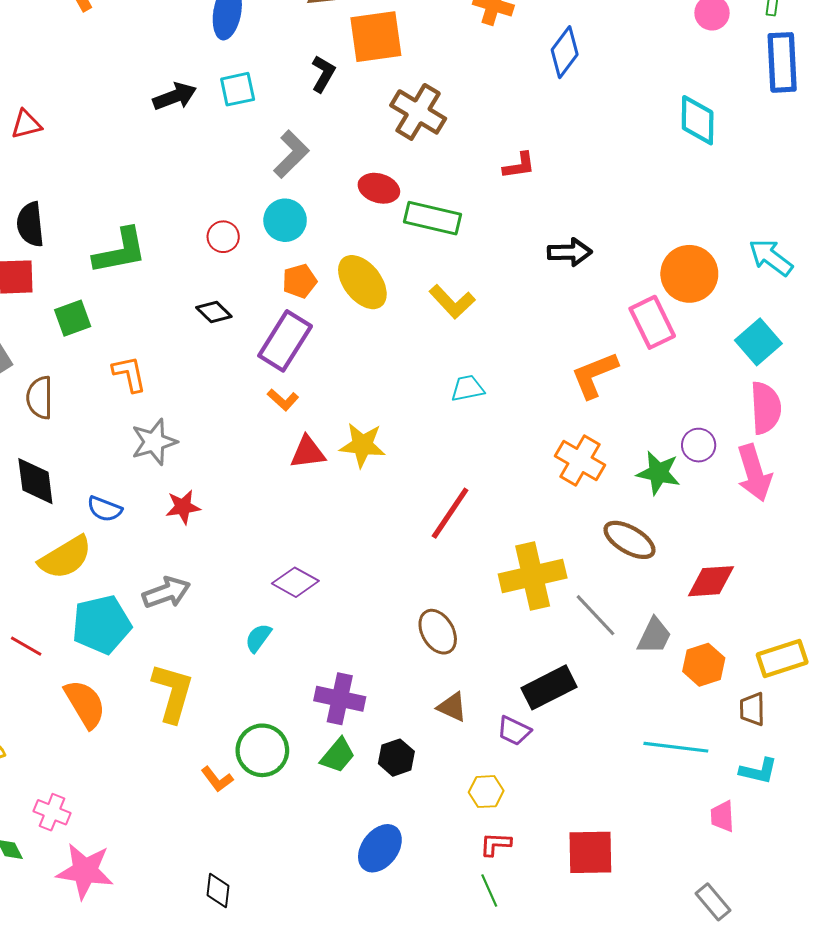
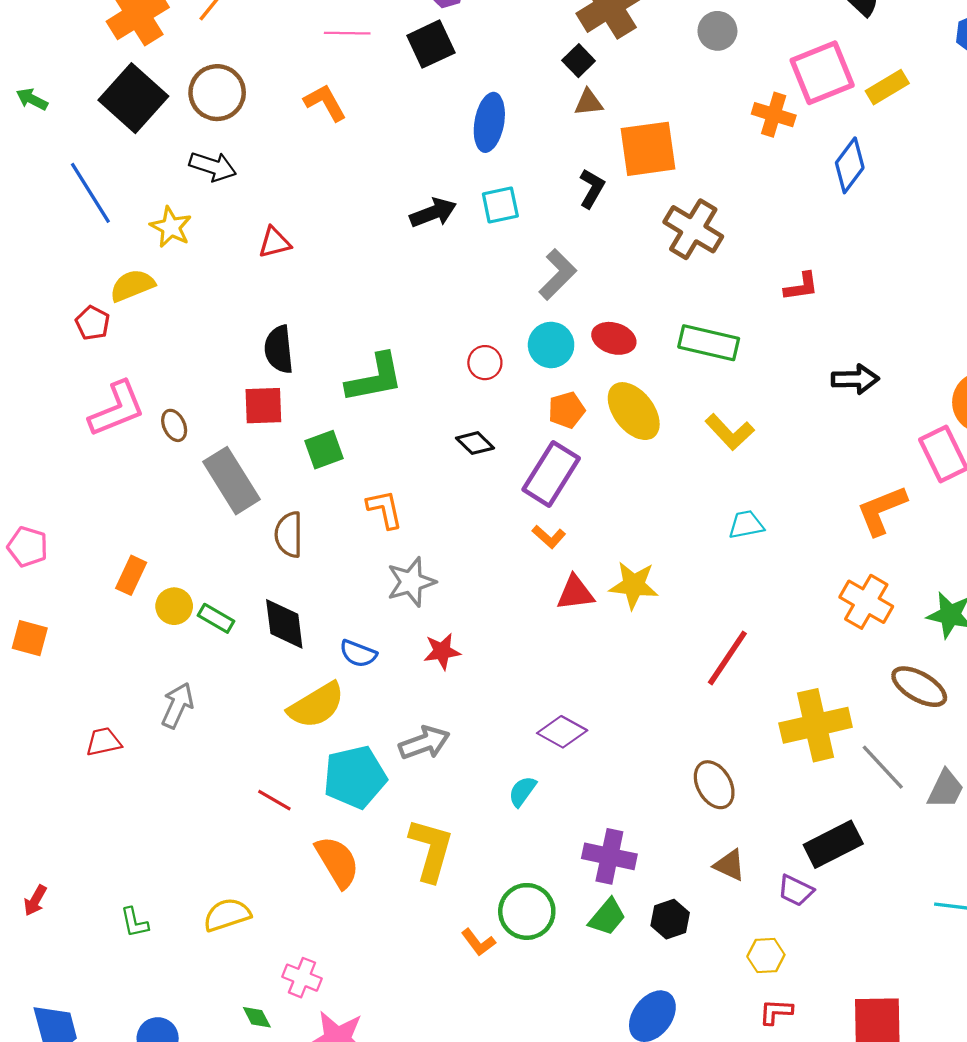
red ellipse: (379, 188) -> (614, 338), moved

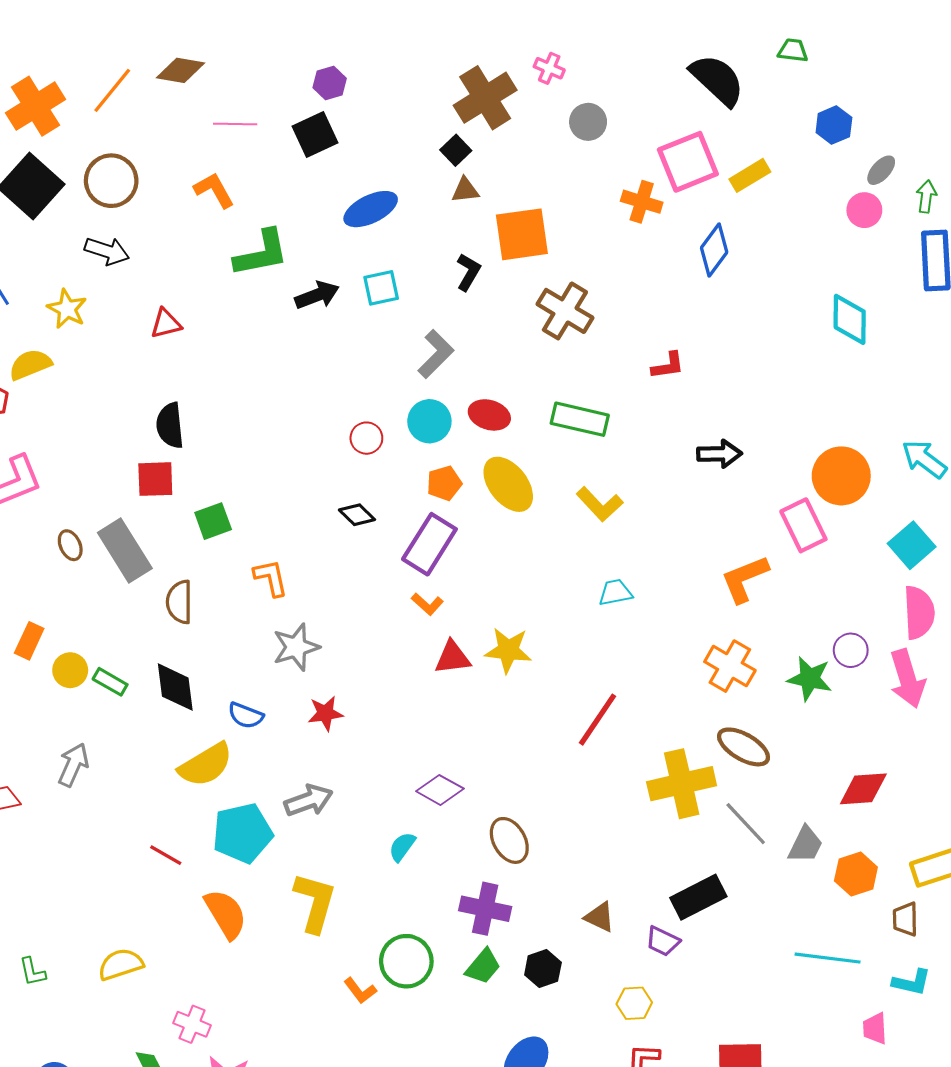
blue ellipse: (489, 122) -> (371, 209), turned 54
green L-shape: (375, 378) -> (261, 253), moved
brown ellipse: (174, 425) -> (70, 545), moved
brown ellipse: (919, 687) -> (744, 747), moved
brown ellipse: (714, 785) -> (509, 840), moved

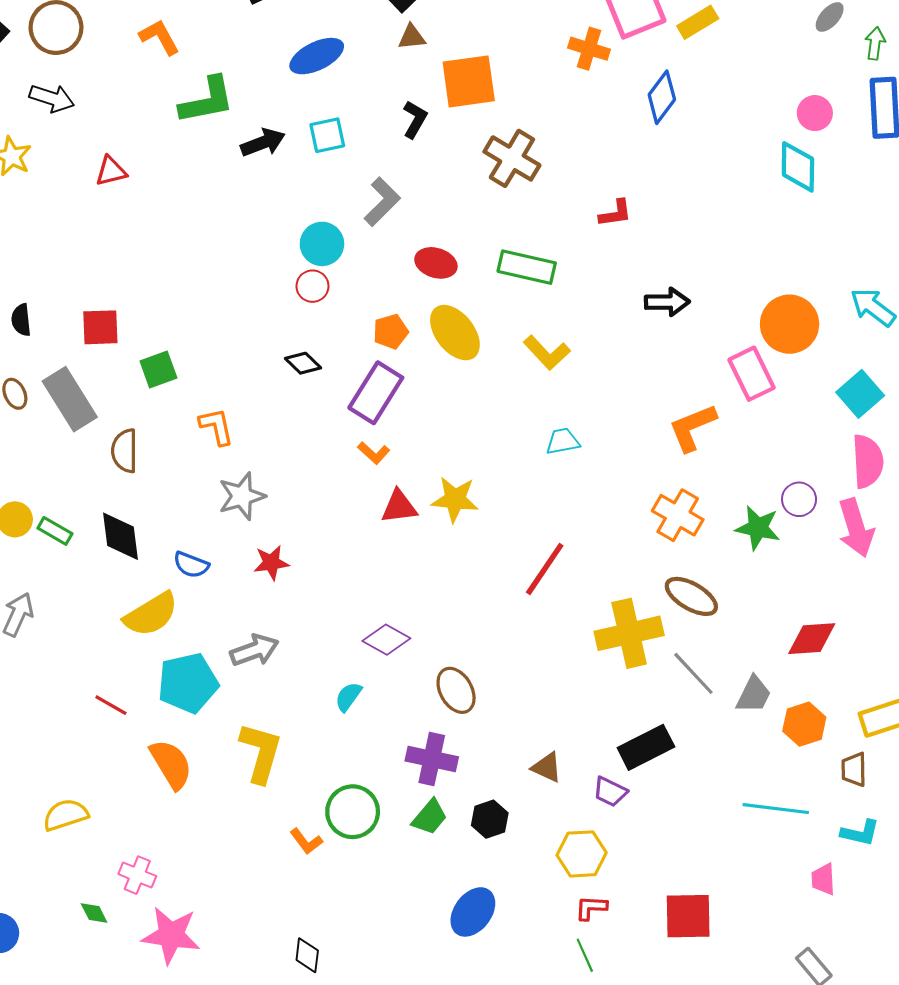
pink circle: (864, 210) -> (815, 113), moved
cyan circle: (429, 421) -> (322, 244), moved
black semicircle: (170, 425) -> (21, 320), moved, size x0.7
yellow hexagon: (634, 1003) -> (582, 854), size x1.4

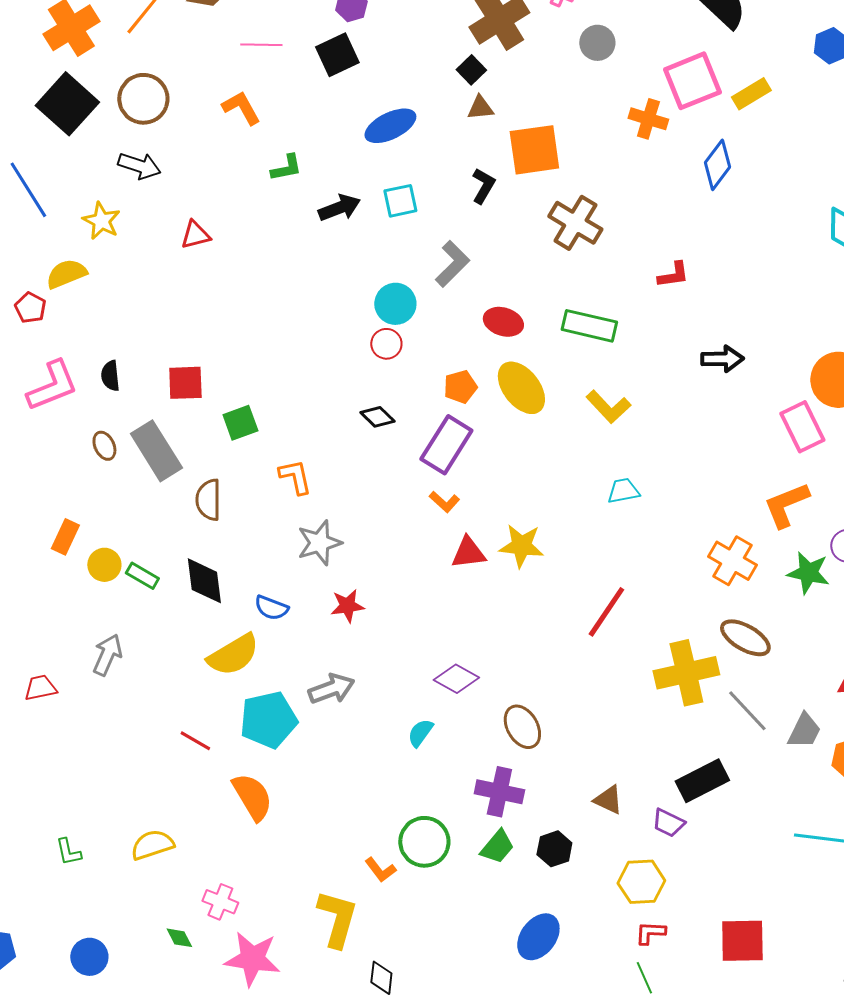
green L-shape: (207, 100) -> (286, 168), size x0.6
orange L-shape: (692, 428) -> (786, 505), moved
yellow L-shape: (261, 753) -> (337, 919), moved

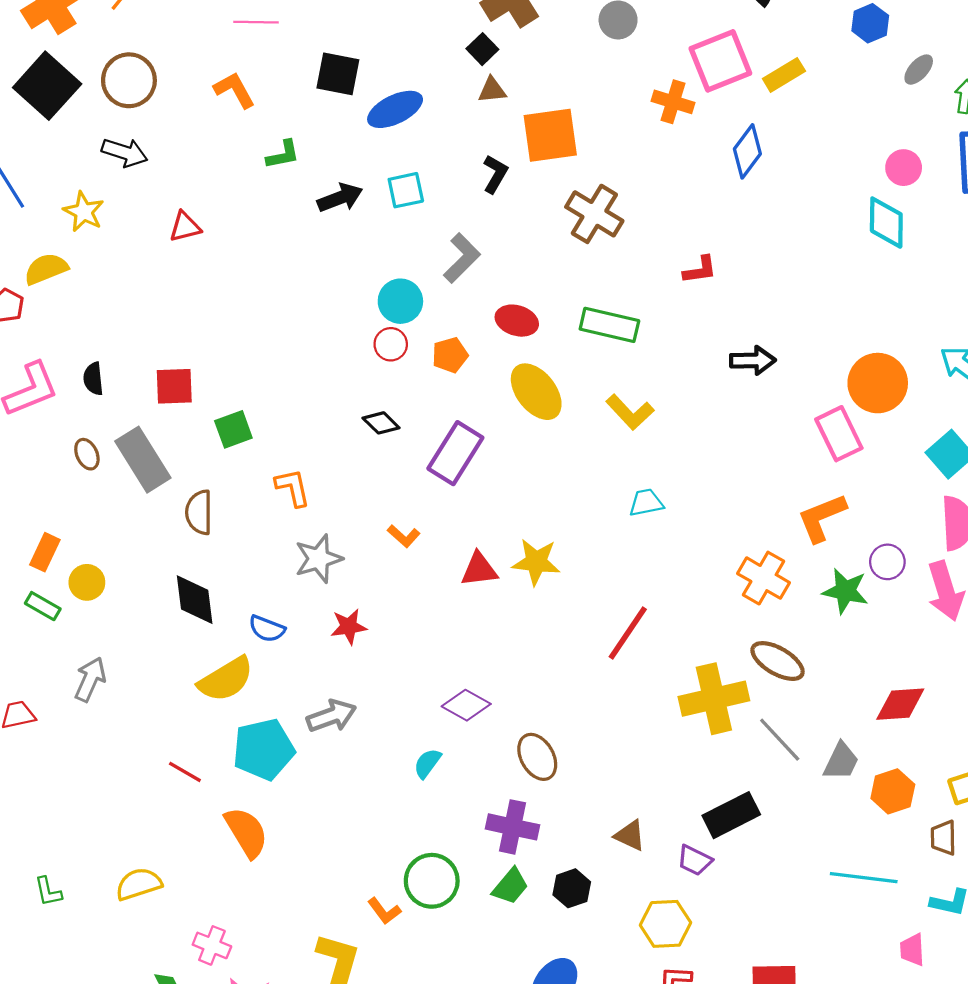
black square: (337, 55) -> (338, 74), moved, turned 36
orange pentagon: (460, 387) -> (450, 355), moved
orange L-shape: (444, 502) -> (404, 536), moved
green rectangle: (142, 576) -> (43, 606), moved

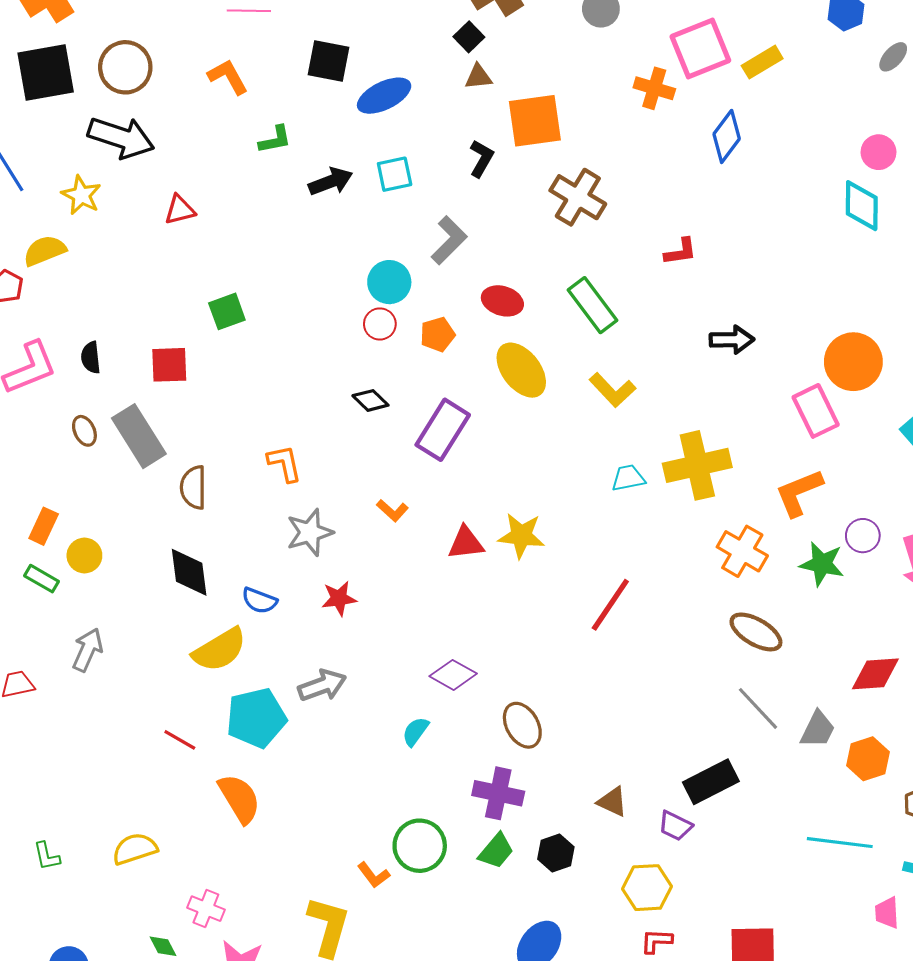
black square: (47, 86) -> (46, 73), turned 38
black arrow: (125, 152) -> (121, 138), size x1.5
green rectangle: (609, 325) -> (593, 305), turned 40
green square: (233, 429) -> (227, 311), moved
yellow cross: (714, 699) -> (697, 465), moved

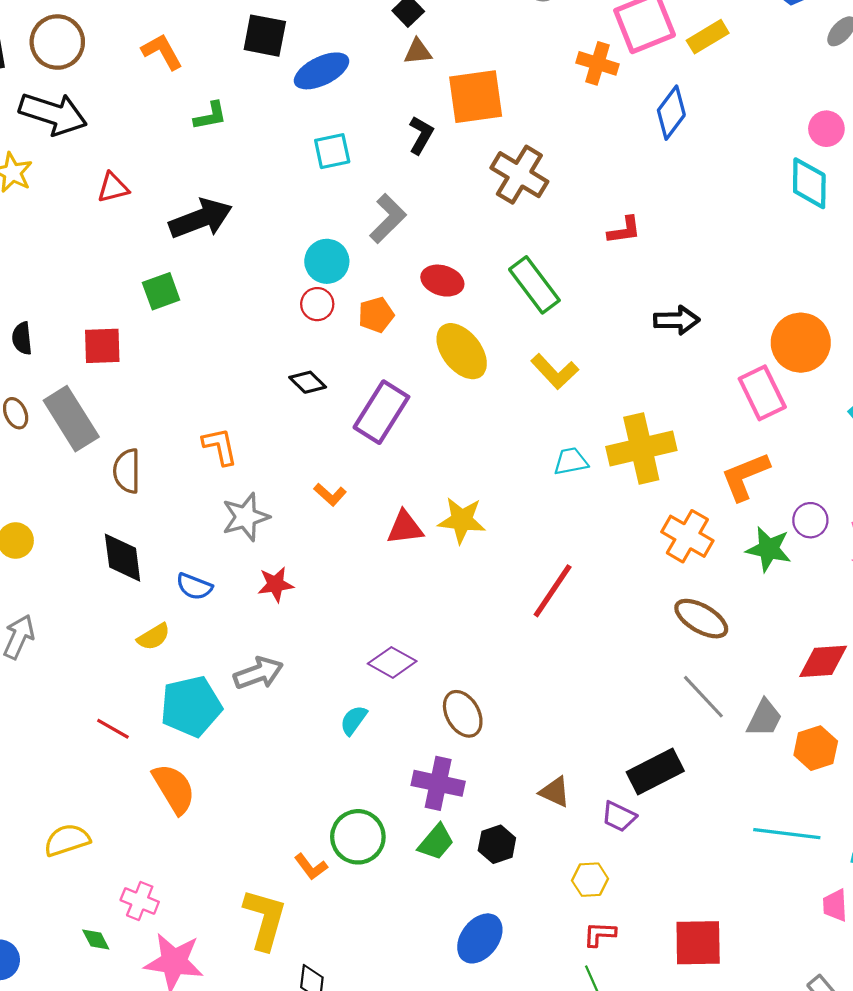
black arrow: (331, 182) -> (201, 219), moved, size x1.4
yellow semicircle: (220, 650) -> (154, 637), size x0.6
yellow hexagon: (647, 888) -> (590, 880), size x0.7

